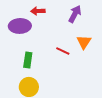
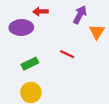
orange triangle: (84, 42) -> (97, 32), moved
green rectangle: (28, 60) -> (30, 64), turned 56

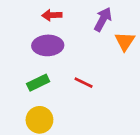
purple ellipse: (21, 27) -> (48, 45), moved
red line: (67, 54) -> (84, 83), moved

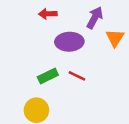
purple ellipse: (48, 45) -> (69, 42), moved
green rectangle: (38, 83) -> (48, 76), moved

